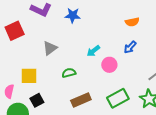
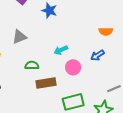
brown rectangle: (81, 100) -> (46, 83), moved

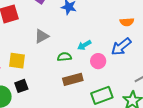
blue arrow: (97, 55) -> (121, 47), size x1.5
green semicircle: (32, 65) -> (64, 57), moved

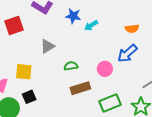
cyan arrow: (84, 45) -> (91, 25), moved

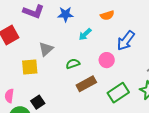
cyan arrow: (91, 25) -> (85, 34), moved
orange semicircle: (132, 29) -> (107, 15), moved
yellow square: (24, 72) -> (30, 67), moved

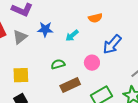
blue star: (65, 14) -> (45, 29), moved
gray triangle: (46, 49) -> (20, 37), moved
yellow square: (30, 67) -> (21, 75), moved

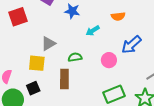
blue star: (45, 29) -> (72, 11), moved
gray triangle: (20, 37) -> (48, 44), moved
brown rectangle: (70, 85) -> (64, 79), moved, turned -72

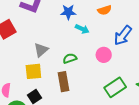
blue star: (72, 11) -> (68, 12), moved
cyan arrow: (93, 31) -> (82, 29), turned -112

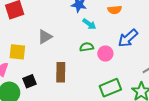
green semicircle: (70, 58) -> (87, 47), moved
yellow square: (33, 71) -> (17, 52), moved

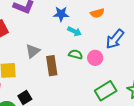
green semicircle: (87, 47) -> (76, 54), turned 32
brown rectangle: (61, 72) -> (52, 66), moved

